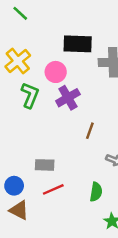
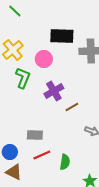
purple cross: (68, 98) -> (54, 91), moved
brown line: (90, 131) -> (72, 107), turned 40
green semicircle: (96, 192) -> (65, 162), moved

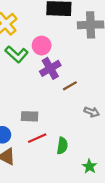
pink circle: (44, 59) -> (42, 46), moved
green L-shape: (23, 78) -> (17, 54), turned 110

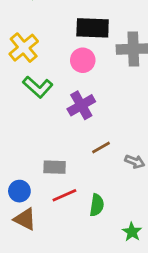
pink circle: (42, 46) -> (83, 60), moved
brown line: (70, 86) -> (101, 147), moved

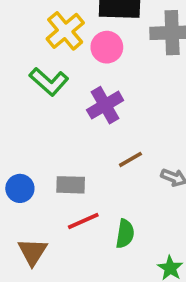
yellow cross: (24, 48) -> (65, 31), moved
blue circle: (19, 191) -> (20, 188), moved
brown triangle: (25, 219) -> (33, 252), turned 35

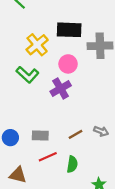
pink circle: (107, 47) -> (68, 64), moved
brown line: (130, 159) -> (75, 134), moved
brown triangle: (33, 252) -> (18, 175), turned -48

